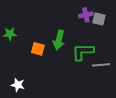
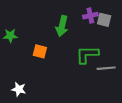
green arrow: (59, 40) -> (62, 26), moved

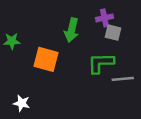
gray square: (104, 20) -> (113, 33), moved
orange square: (40, 51) -> (46, 59), size x1.5

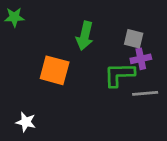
purple cross: (104, 18) -> (141, 59), moved
green star: (12, 41) -> (14, 17), moved

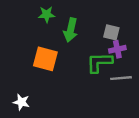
green star: (14, 17) -> (47, 14), moved

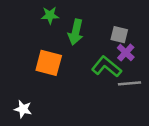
purple cross: (117, 49) -> (126, 53), turned -35
green L-shape: (99, 62) -> (106, 67), turned 40

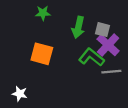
green arrow: (76, 32) -> (78, 27), moved
purple cross: (126, 53) -> (108, 45), size x1.5

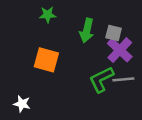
green L-shape: (91, 57) -> (101, 79), moved, turned -65

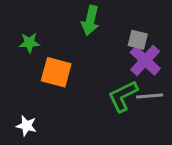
green star: (48, 15) -> (29, 43), moved
green arrow: (87, 31) -> (90, 20), moved

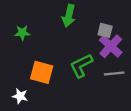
orange square: (56, 72) -> (42, 72), moved
green L-shape: (123, 96) -> (81, 66), moved

